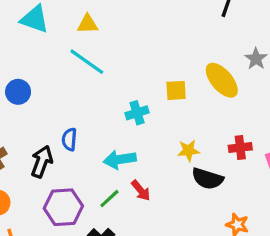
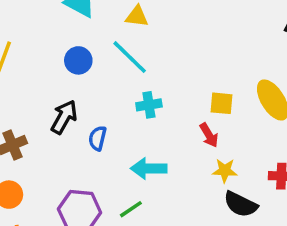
blue circle: (18, 92) -> (78, 60), moved
cyan cross: (137, 113) -> (149, 105), moved
black arrow: (42, 162) -> (64, 117), moved
red arrow: (141, 190) -> (209, 135), moved

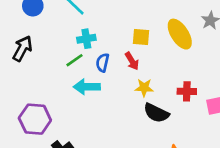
blue semicircle: (98, 138) -> (103, 63), moved
green line: (131, 209) -> (75, 60), moved

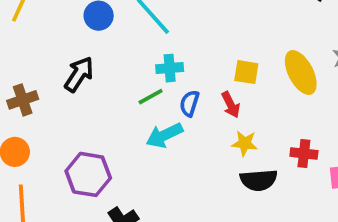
cyan arrow: (87, 87) -> (164, 135), turned -30
black semicircle: (156, 113) -> (259, 180), turned -35

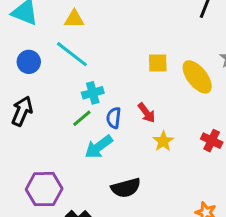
yellow square: (246, 72) -> (158, 63), moved
yellow star: (245, 143) -> (163, 141), turned -30
red cross: (304, 153) -> (212, 141), turned 30
black semicircle: (259, 180) -> (126, 188), moved

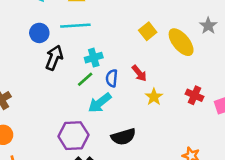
cyan line: (72, 54) -> (75, 26), turned -40
yellow square: (158, 63) -> (148, 31), turned -36
black arrow: (22, 111) -> (54, 58), moved
purple hexagon: (44, 189) -> (73, 136), moved

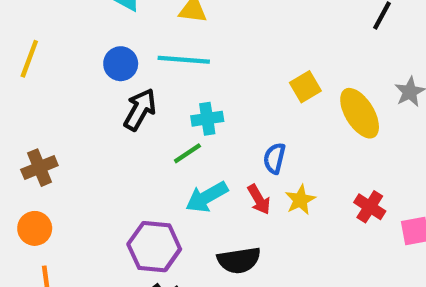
red arrow: (139, 73) -> (259, 199), moved
blue semicircle: (112, 78) -> (274, 158), moved

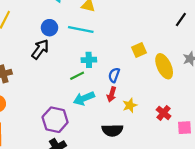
black arrow: (140, 109) -> (40, 49), moved
blue semicircle: (274, 158) -> (114, 75), moved
red arrow: (259, 199) -> (112, 94), moved, turned 40
black semicircle: (239, 260) -> (112, 130), moved

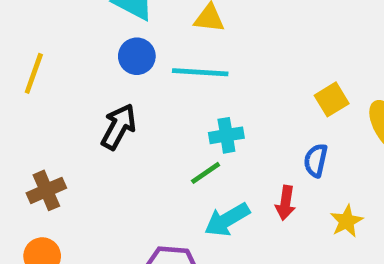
blue circle: (49, 28) -> (137, 56), moved
blue semicircle: (114, 75) -> (316, 160), moved
yellow star: (130, 105) -> (347, 221), moved

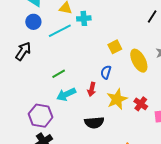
cyan line: (200, 72) -> (60, 31), turned -35
cyan cross: (226, 135) -> (84, 18), moved
yellow star: (347, 221) -> (117, 99), size x1.5

